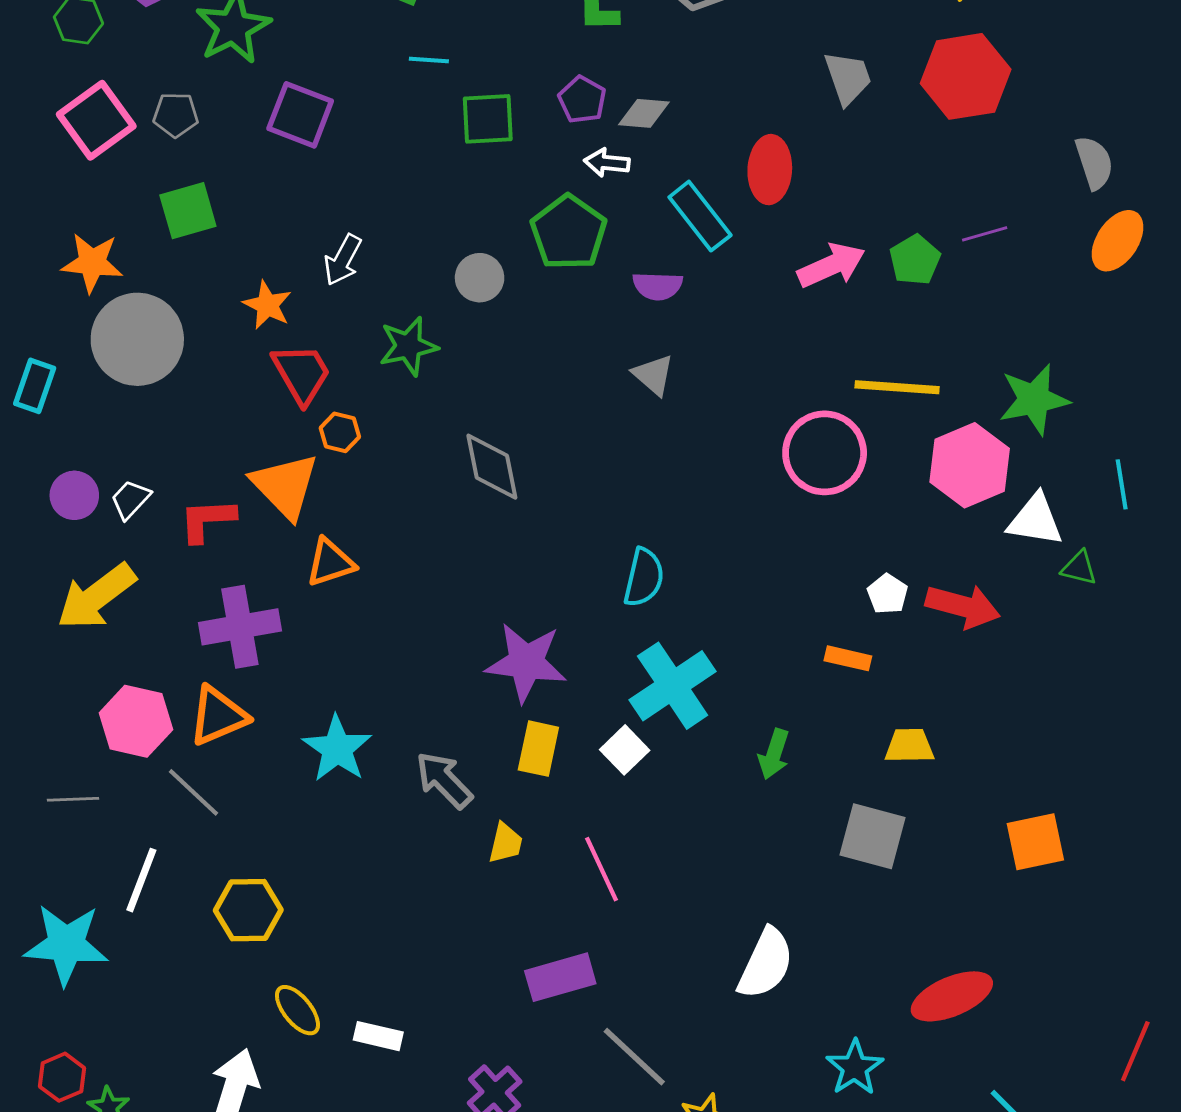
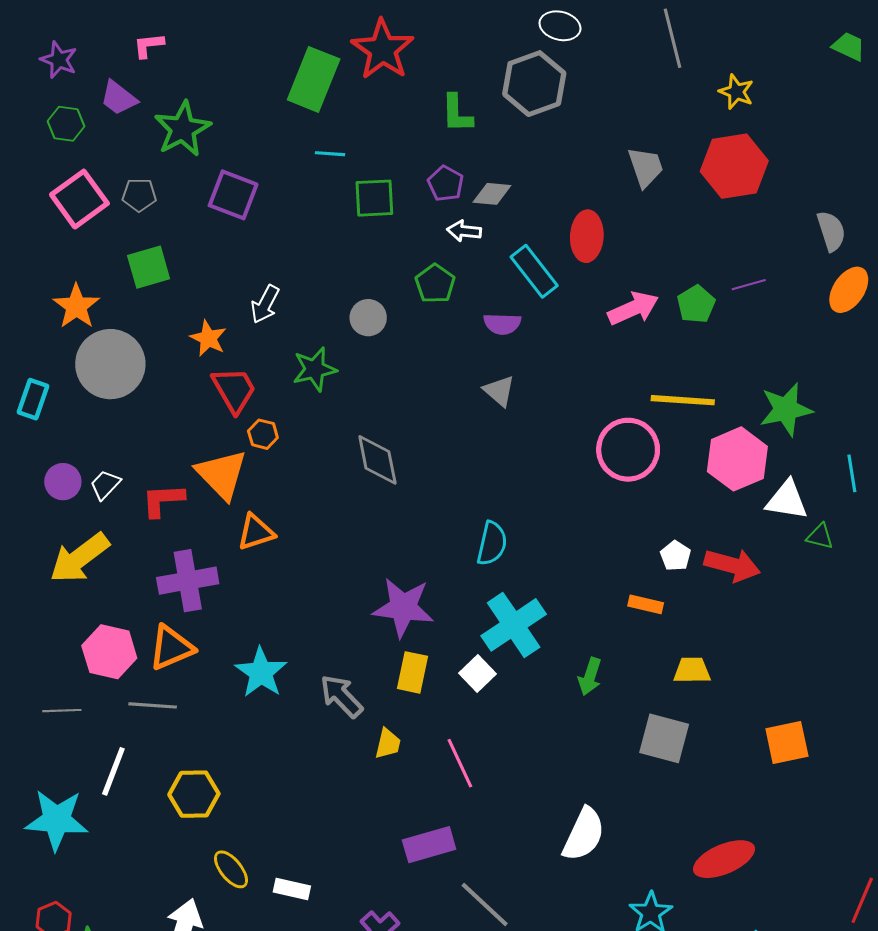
green pentagon: (569, 233) -> (435, 284), size x0.7
orange star: (92, 263) -> (76, 306), turned 30
gray line: (193, 792) -> (153, 705), turned -39

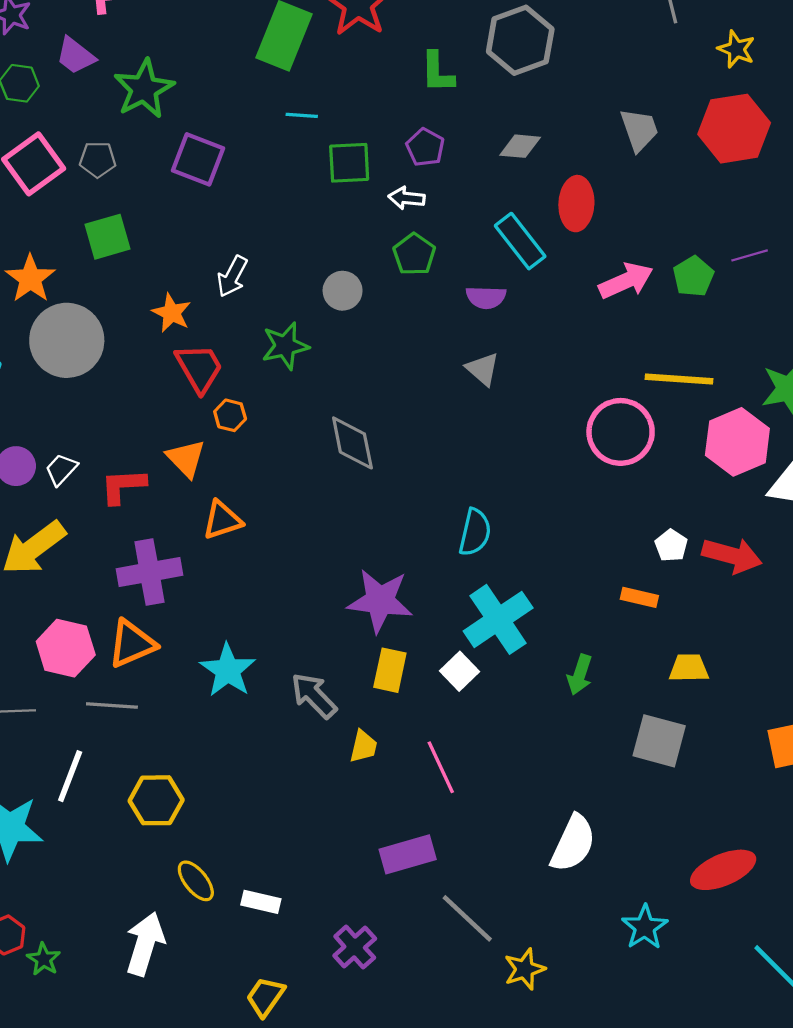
gray diamond: (492, 194) -> (520, 146), moved
white arrow: (464, 231) -> (407, 198), moved
orange triangle: (222, 474) -> (186, 458), size x0.7

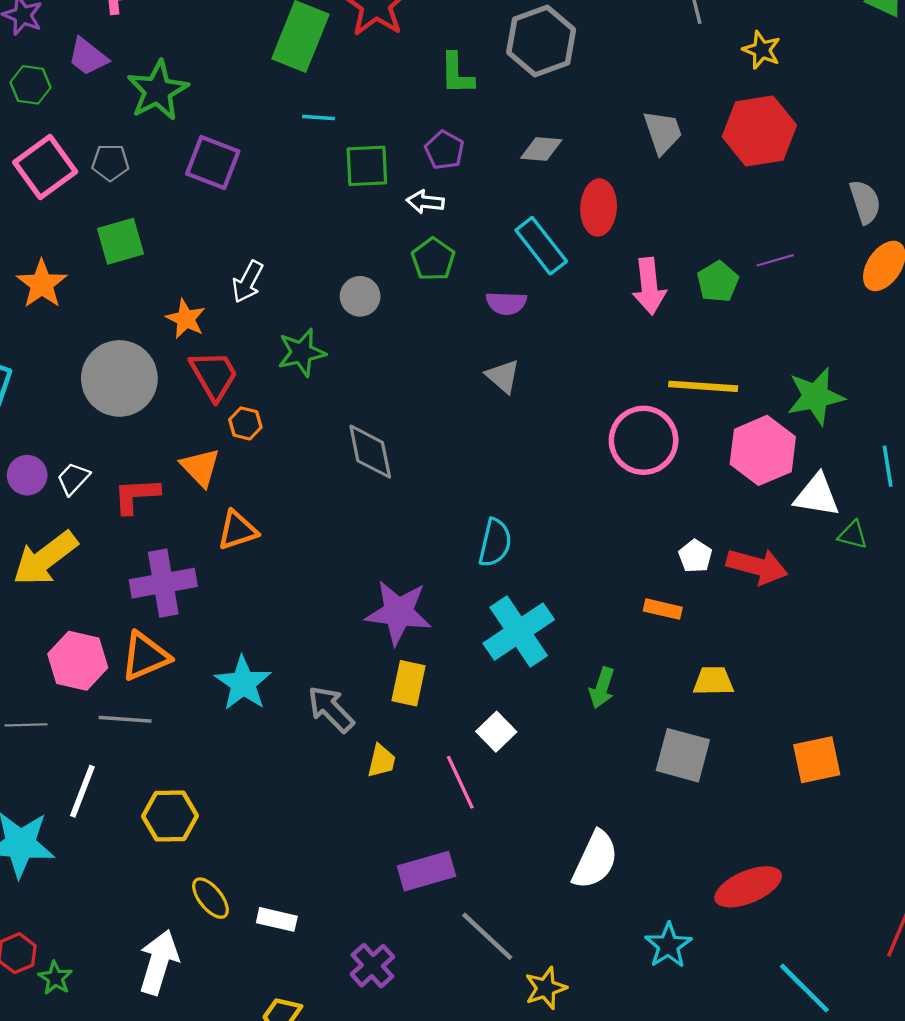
pink arrow: (626, 281) -> (649, 286), turned 108
gray circle: (67, 340) -> (119, 378), moved
white square: (459, 671) -> (496, 732), moved

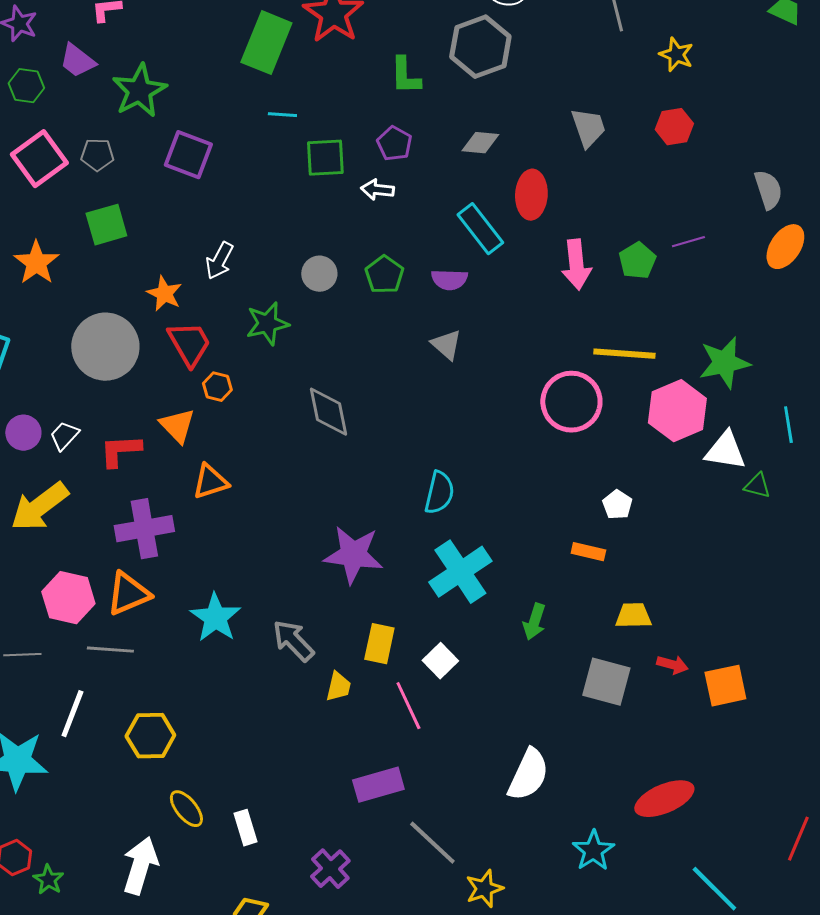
red hexagon: (759, 131) -> (674, 127), size x0.6
green pentagon: (433, 259) -> (384, 275), moved
red arrow: (757, 566) -> (672, 665), moved, size x0.6
yellow rectangle: (408, 683) -> (379, 644), moved
white rectangle: (277, 919) -> (245, 828), turned 60

